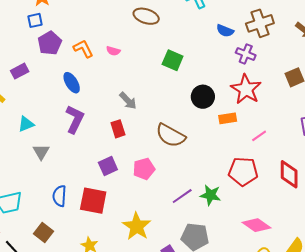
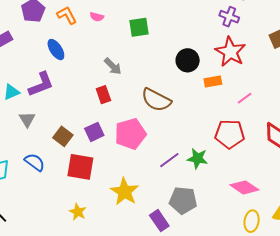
green square: (173, 60) -> (139, 27), moved, turned -30
purple L-shape: (75, 119) -> (41, 84), moved, turned 44
pink pentagon: (144, 169) -> (130, 134), size x1.4
blue semicircle: (60, 196) -> (35, 162), moved, turned 125
brown square: (44, 233) -> (63, 136), moved

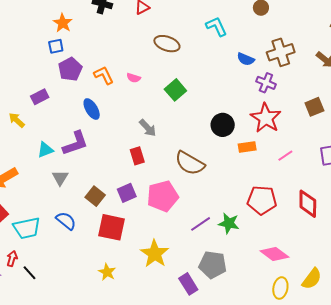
green square: (139, 27) -> (175, 90), turned -35
pink line: (245, 98) -> (285, 156), moved

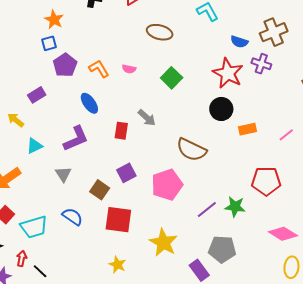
red star: (266, 118) -> (228, 73), moved
cyan triangle: (45, 150) -> (34, 146), moved
red rectangle: (137, 156) -> (121, 131), moved, turned 30
purple square: (127, 193) -> (126, 173), moved

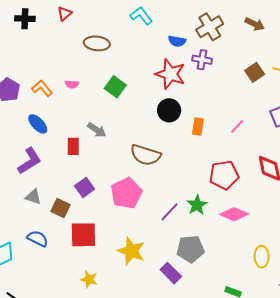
orange rectangle: (247, 129) -> (198, 126), turned -60
gray triangle: (63, 174) -> (33, 197), moved, turned -30
green star: (235, 207) -> (197, 205), turned -30
pink diamond: (283, 234) -> (234, 214), moved

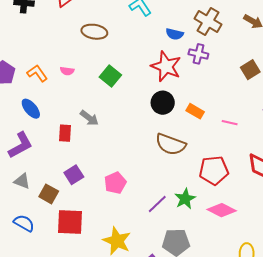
brown cross: (210, 27) -> (208, 22), turned -32
orange rectangle: (198, 126) -> (195, 111), moved, turned -72
pink line: (237, 126) -> (230, 123), turned 56
brown semicircle: (146, 155) -> (171, 144), moved
pink pentagon: (126, 193) -> (115, 183), size x0.7

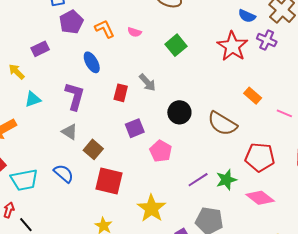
black circle: (163, 103) -> (179, 112), moved
purple L-shape: (20, 145) -> (75, 96), turned -56
purple square: (74, 175) -> (135, 128), moved
pink pentagon: (115, 183) -> (161, 151), turned -30

